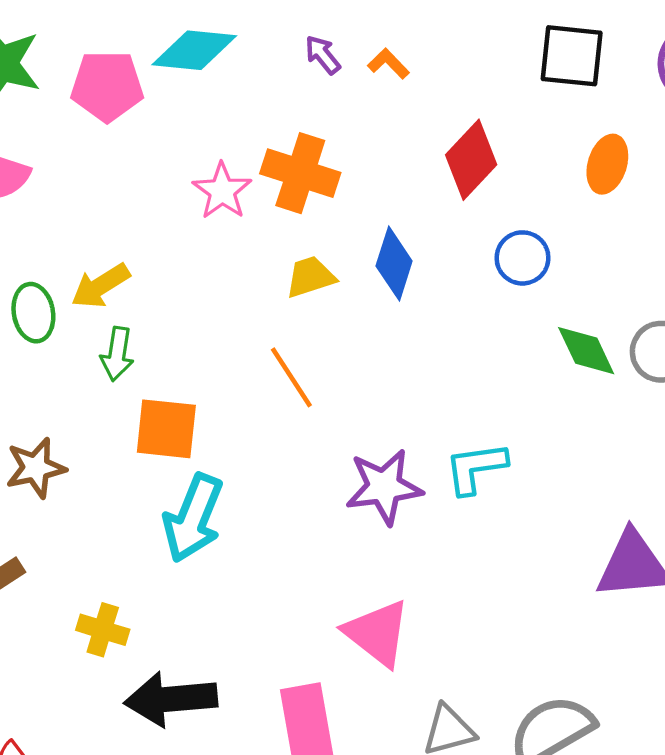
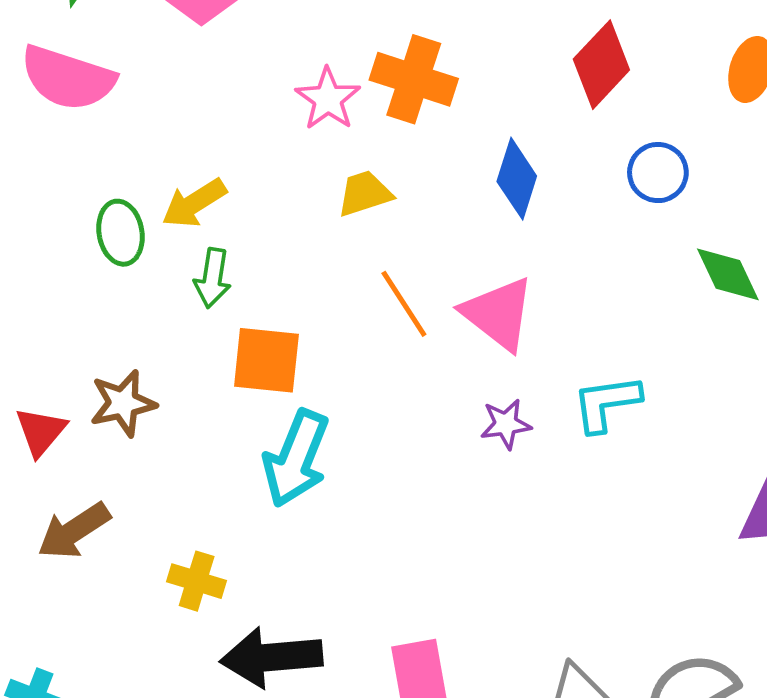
yellow trapezoid: (310, 277) -> (365, 193), moved
purple star: (384, 487) -> (506, 424), size x0.6
pink triangle: (377, 633) -> (498, 314), moved

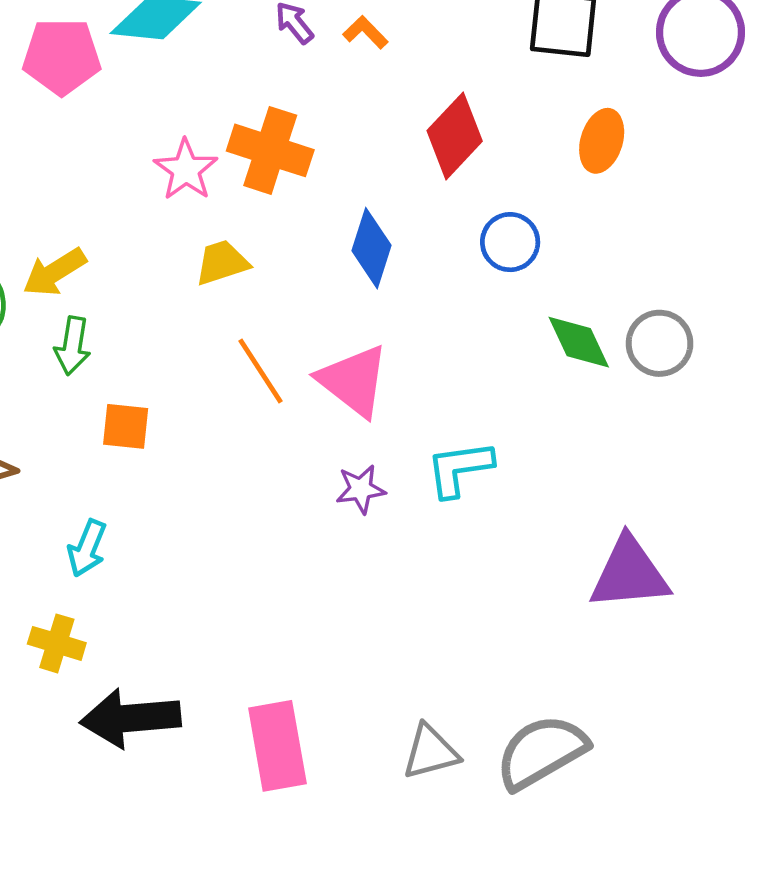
orange square: (266, 360) -> (126, 426), size x0.7
cyan arrow: (296, 458) -> (87, 548), moved, size x0.6

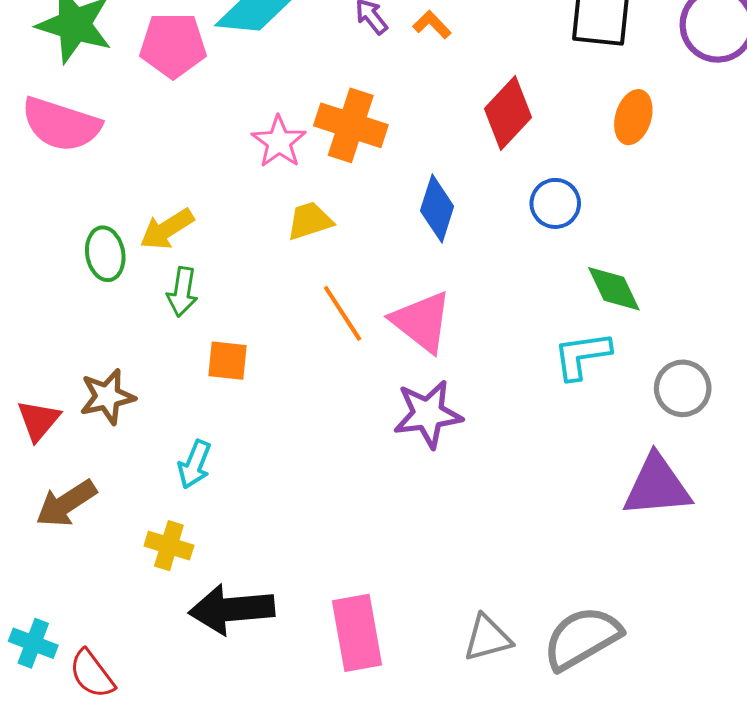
gray circle: (660, 343) -> (683, 388), moved
cyan L-shape: (459, 469) -> (582, 355), moved
purple star: (361, 489) -> (428, 414), size x1.6

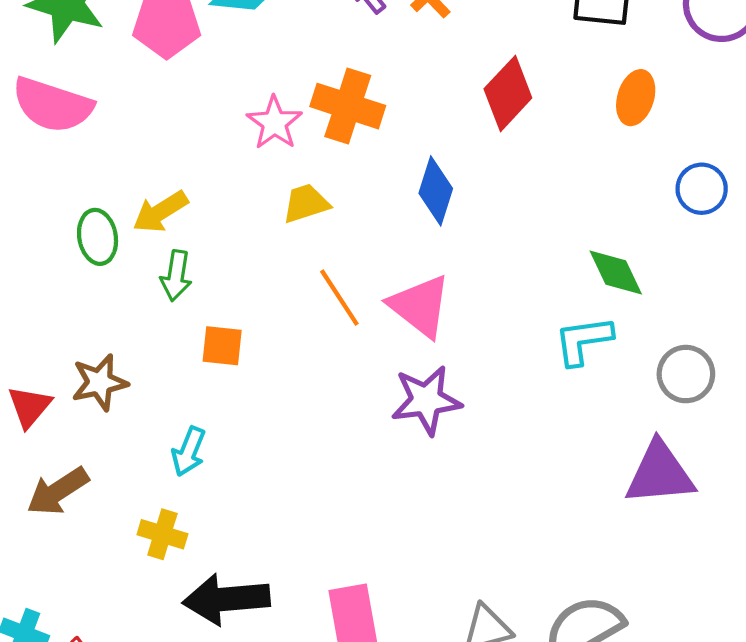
blue circle: (555, 203) -> (702, 189), moved

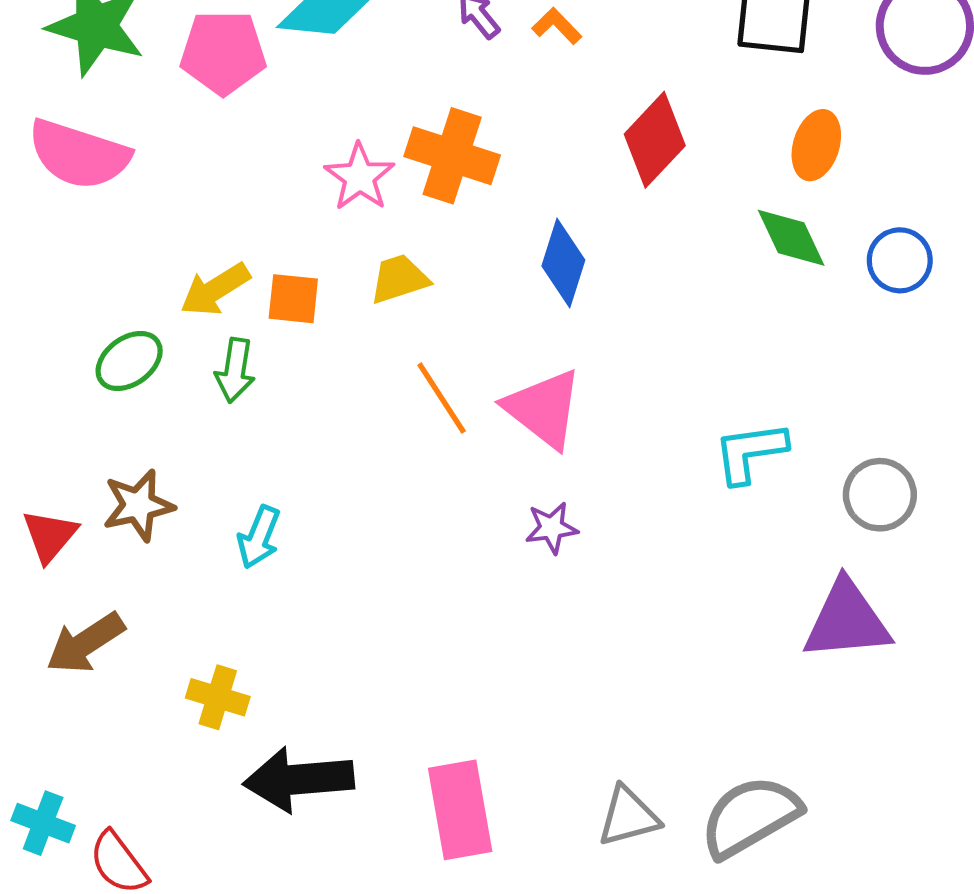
green ellipse: (98, 237) -> (129, 361), moved, turned 64
green diamond: (616, 272) -> (791, 238), moved
orange square: (222, 346) -> (293, 299), moved
purple star: (426, 400) -> (551, 528), size x0.6
cyan arrow: (189, 452) -> (259, 537), moved

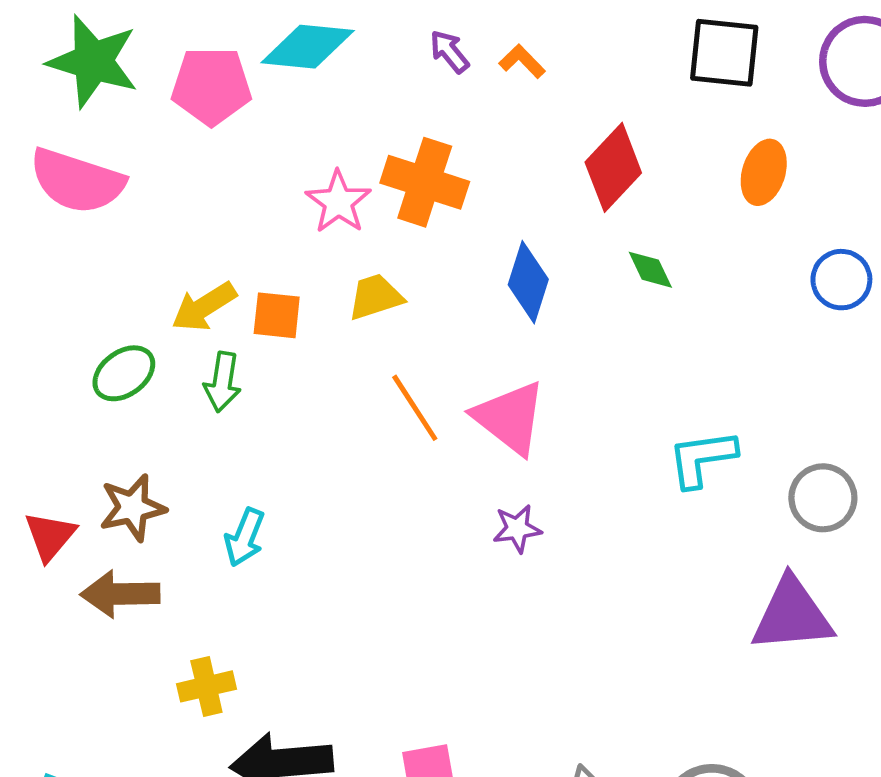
green diamond: (791, 238) -> (650, 270), moved, size x0.7
brown arrow: (85, 643) -> (120, 594), moved, turned 32
yellow cross: (218, 697) -> (206, 686), turned -30

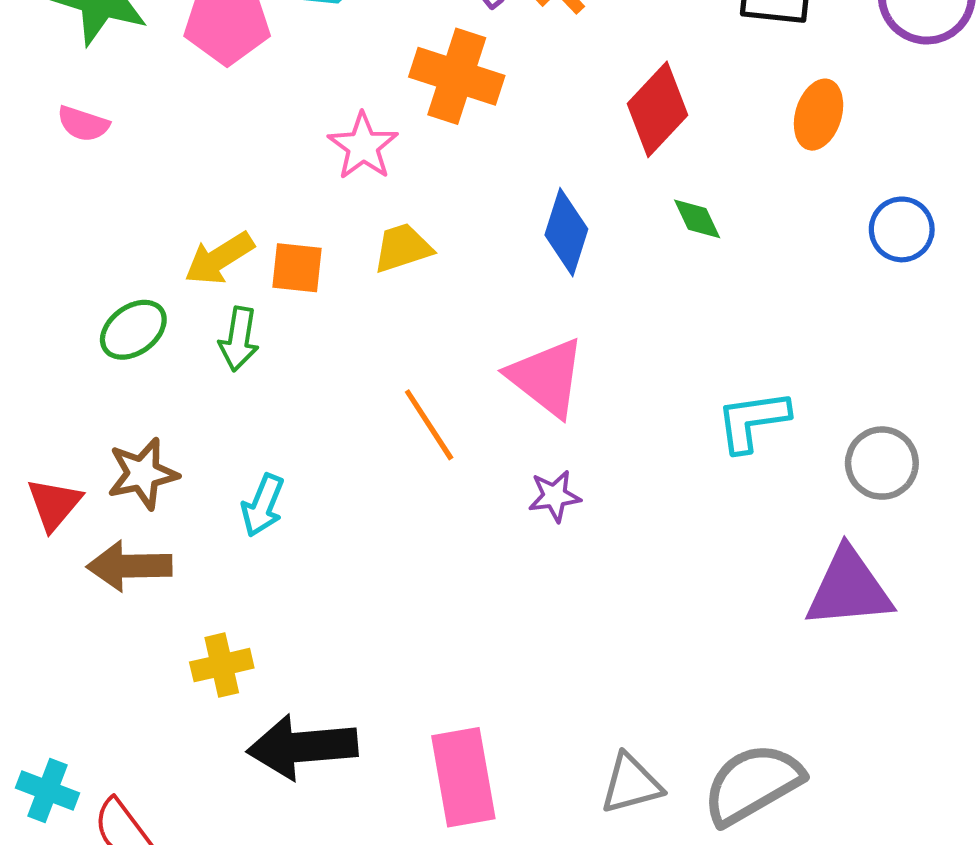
pink semicircle: (77, 181) -> (83, 124), size x0.5
orange cross: (425, 182) -> (457, 76), moved
orange line: (415, 408) -> (429, 425), moved

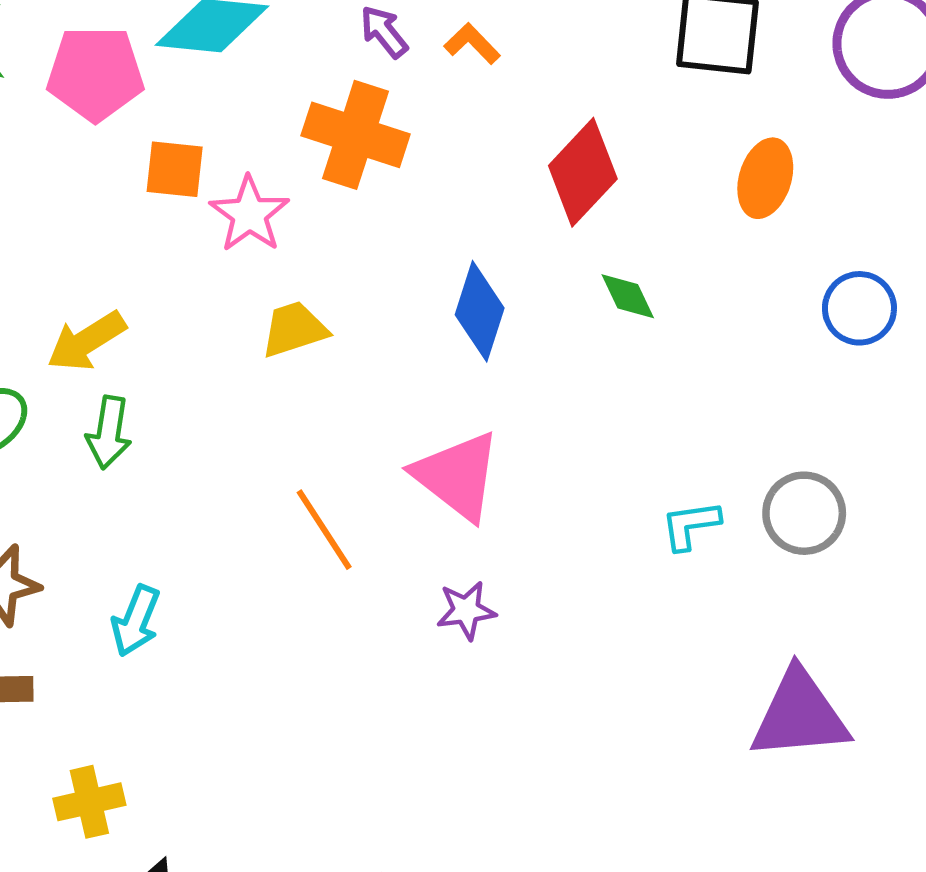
orange square: (297, 268) -> (175, 169), moved
cyan L-shape: (753, 421) -> (690, 525), size x0.7
gray circle: (882, 463) -> (804, 513), moved

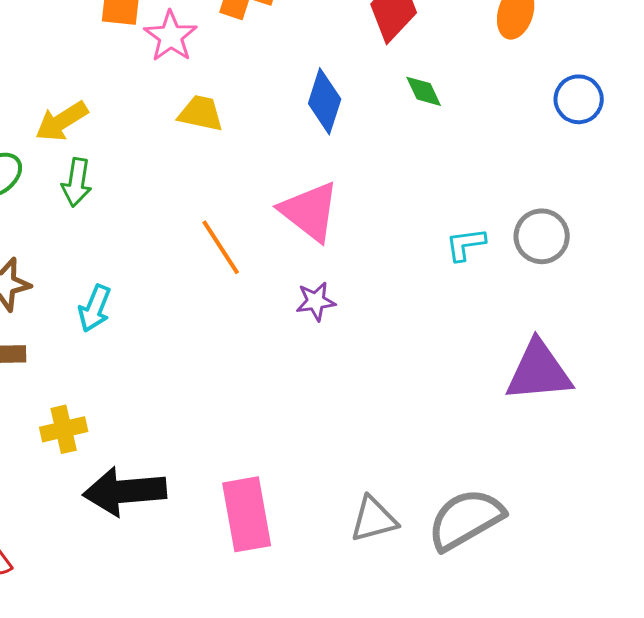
yellow trapezoid: (294, 329) -> (201, 113), turned 30

